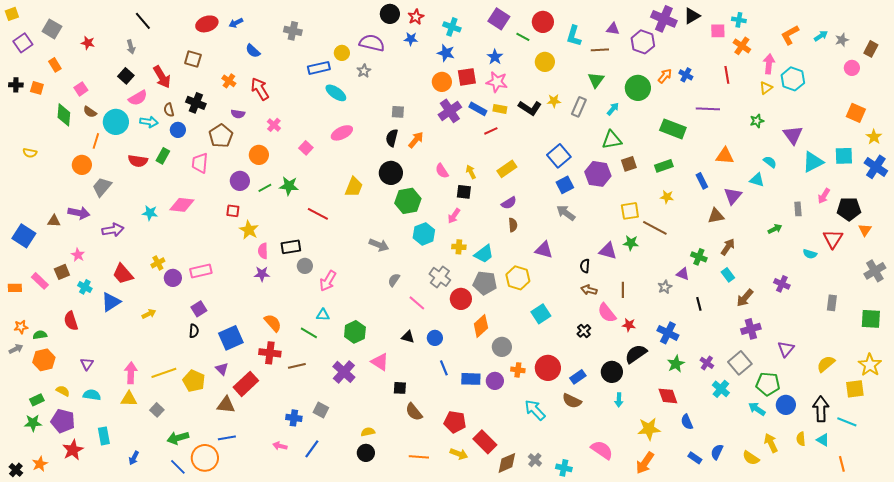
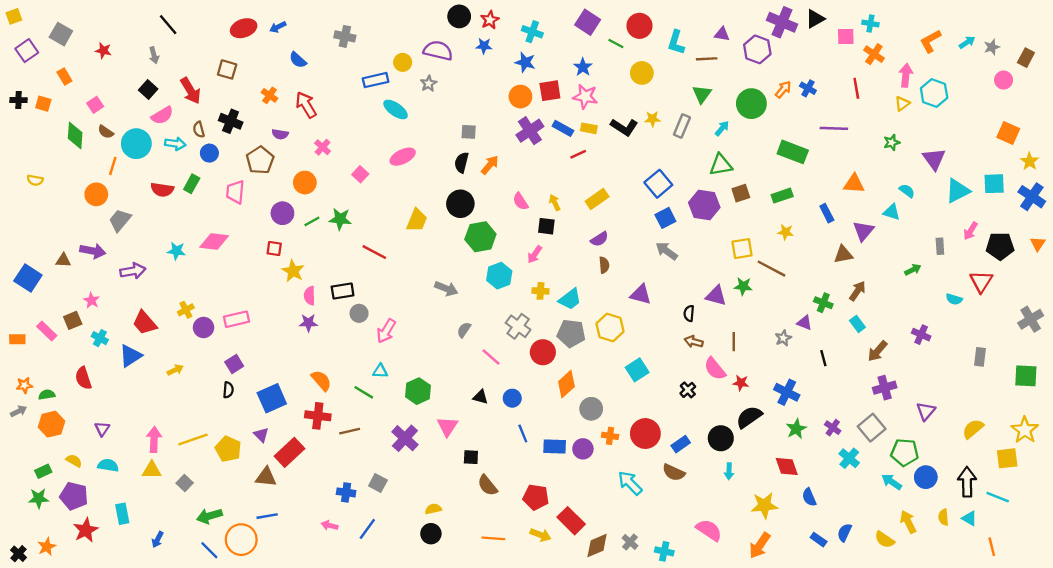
orange triangle: (865, 230) -> (1038, 244), moved
pink triangle: (380, 362) -> (447, 426), turned 30

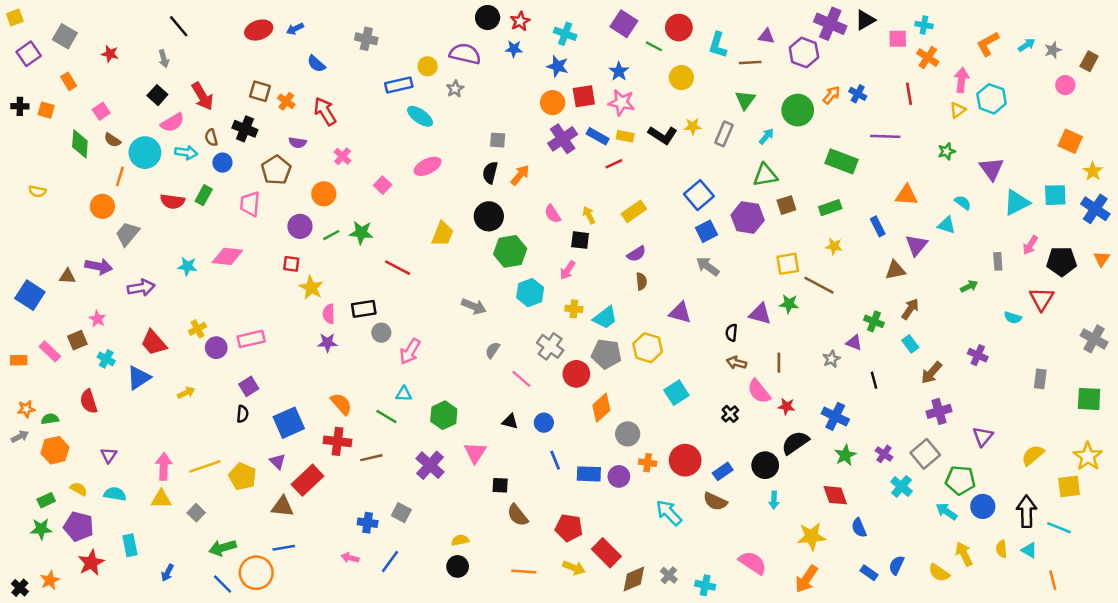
brown square: (227, 69) -> (260, 91), moved
gray cross: (1031, 319) -> (1094, 339), turned -30

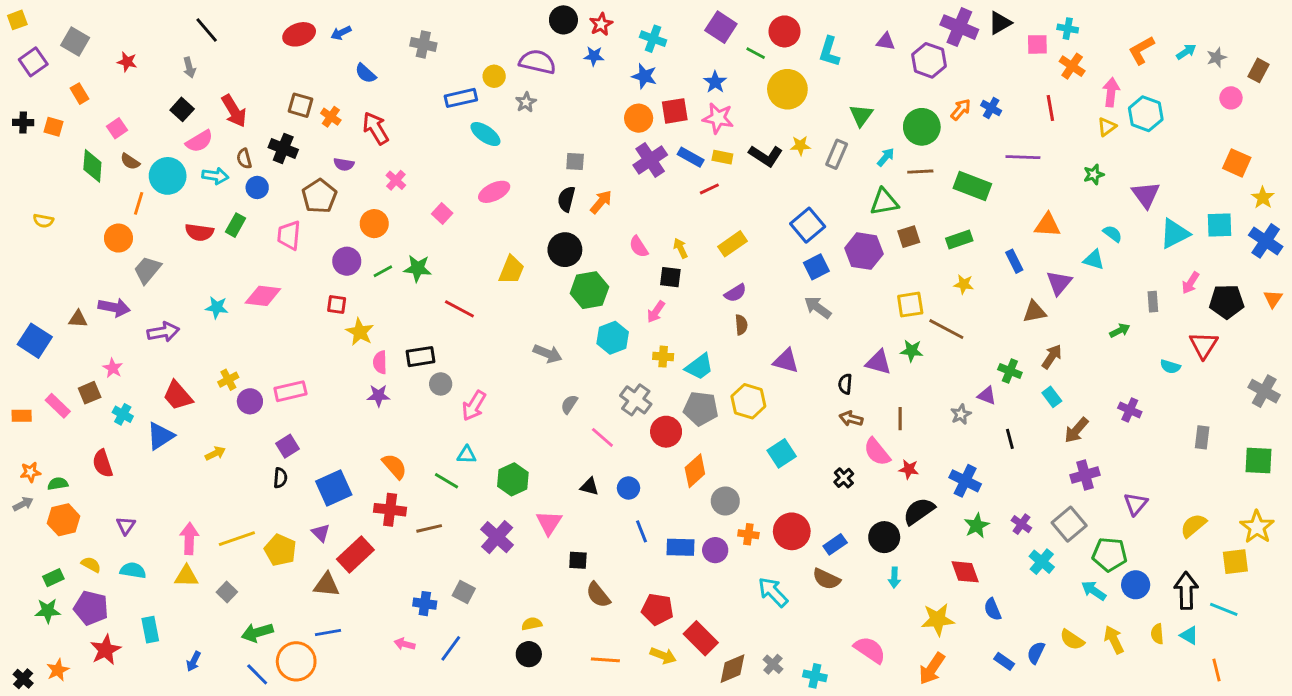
brown line: (750, 63) -> (920, 172), moved
yellow circle: (681, 78) -> (787, 89), size x1.4
yellow semicircle: (939, 573) -> (1072, 640), moved

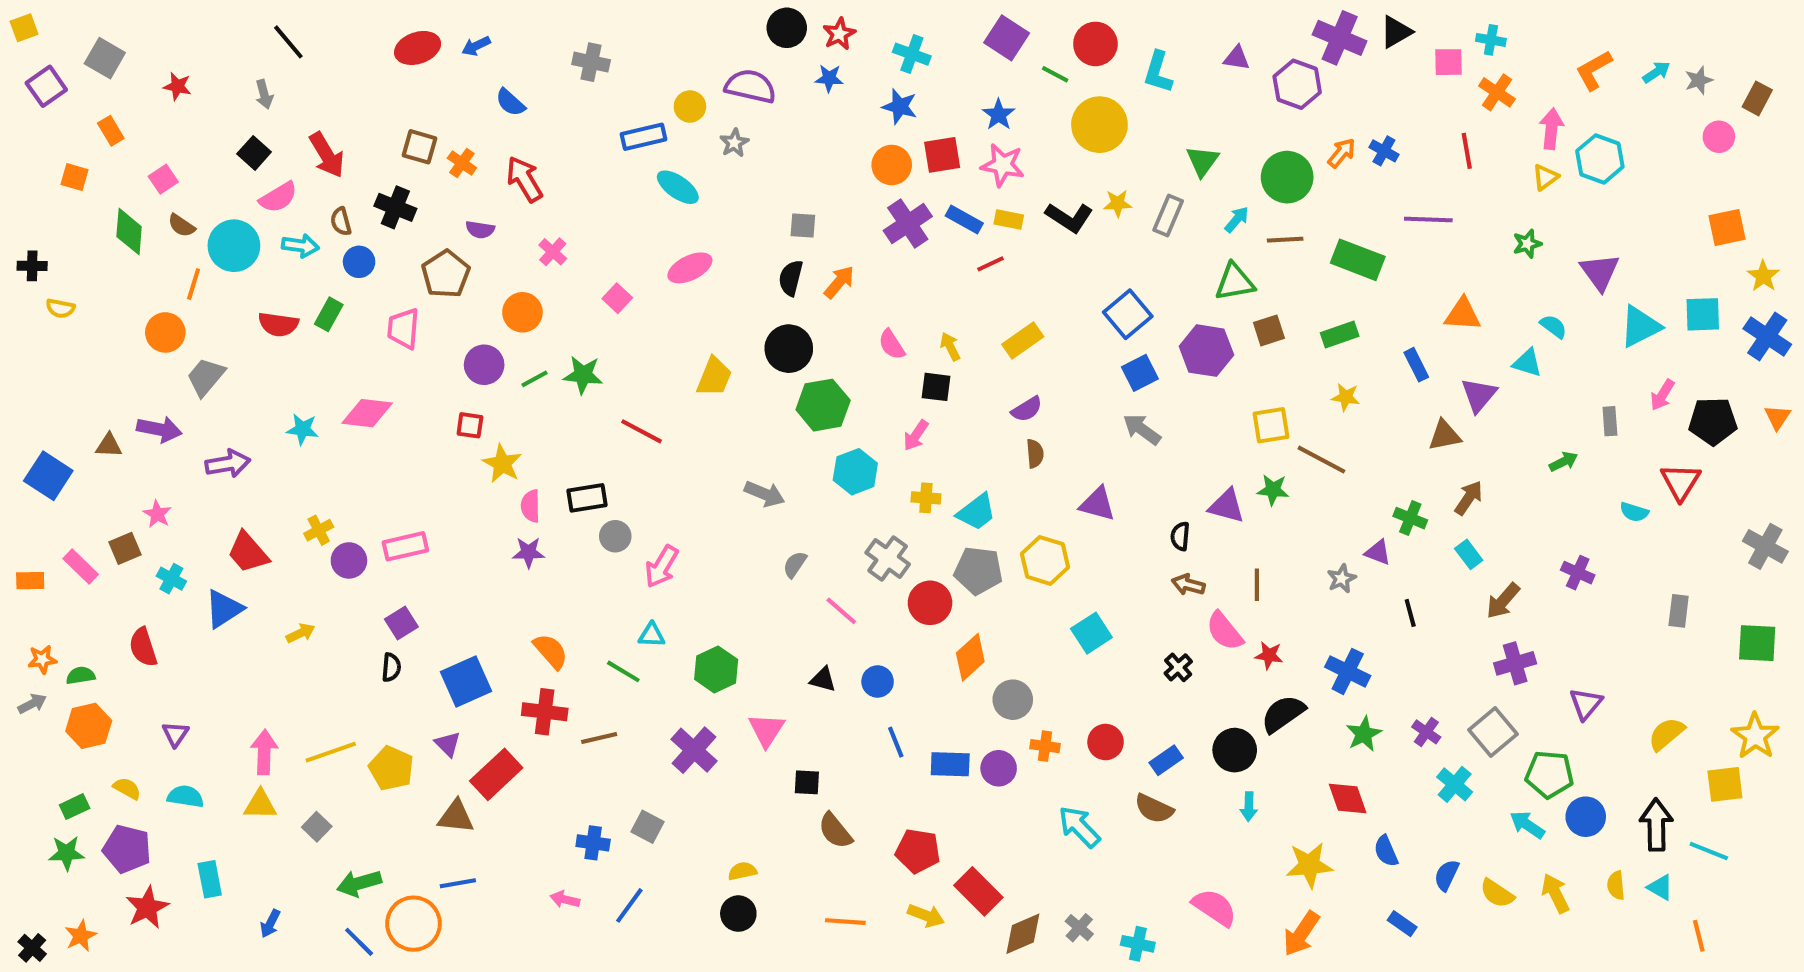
black cross: (23, 122) -> (32, 266), moved
orange square: (1237, 163) -> (1727, 228), turned -36
red circle: (792, 531) -> (1106, 742), size x0.7
blue semicircle: (1036, 653) -> (1447, 875), moved

